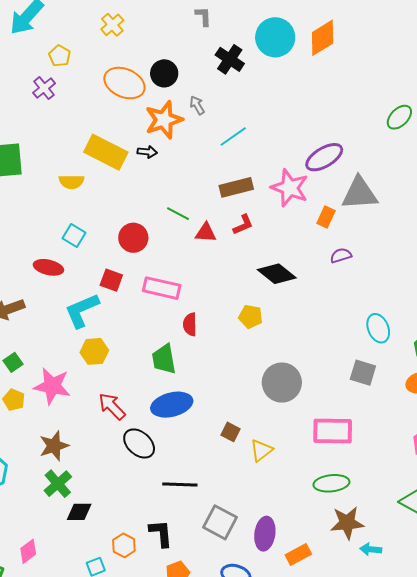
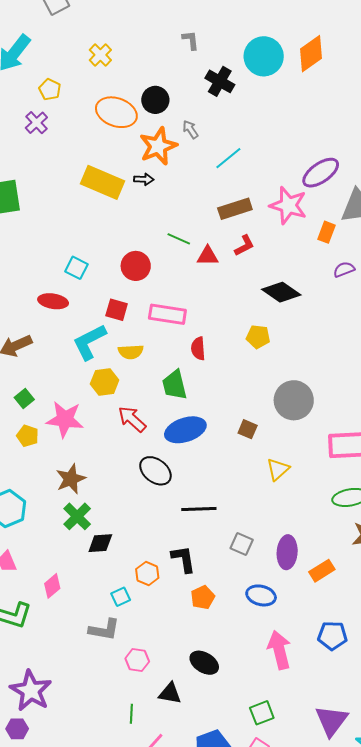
yellow semicircle: (71, 182) -> (131, 352), moved
red arrow: (112, 406) -> (132, 419), moved
brown square: (231, 432) -> (248, 429), moved
gray square: (220, 522) -> (242, 544), size x0.7

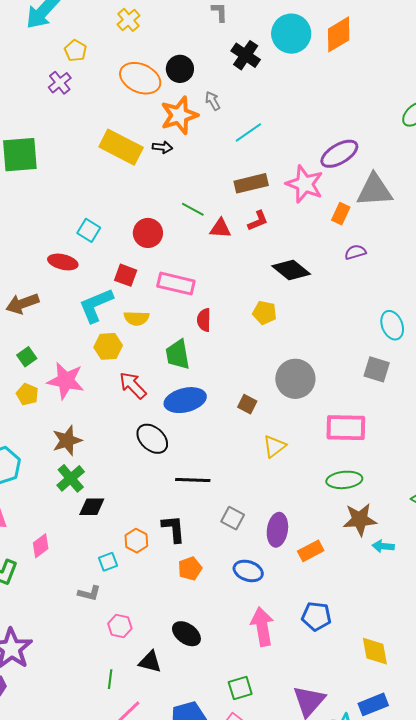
gray L-shape: (104, 630) -> (89, 593), size x0.7

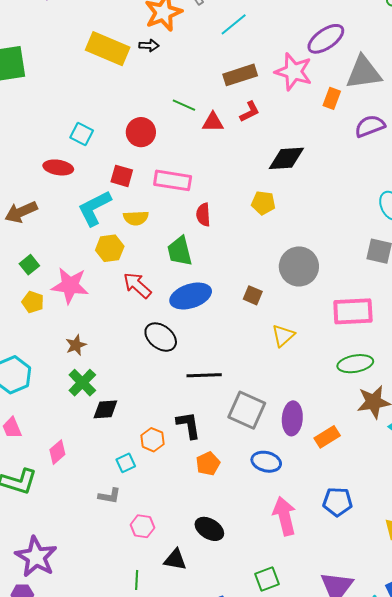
purple semicircle: (355, 252) -> (370, 126), moved, size x1.4
black diamond: (291, 270) -> (286, 158), turned -39
brown star: (67, 440) -> (76, 345), size x0.7
gray square: (233, 518) -> (247, 410), size x1.6

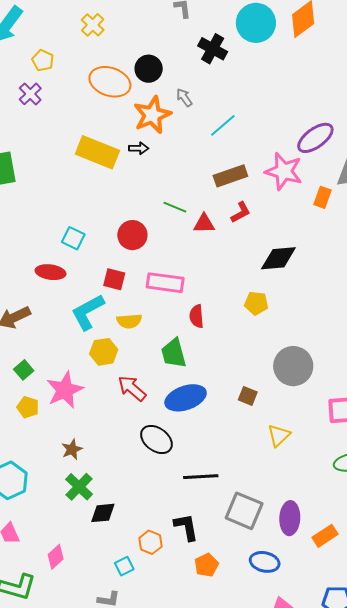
pink star: (70, 286) -> (65, 390), turned -30

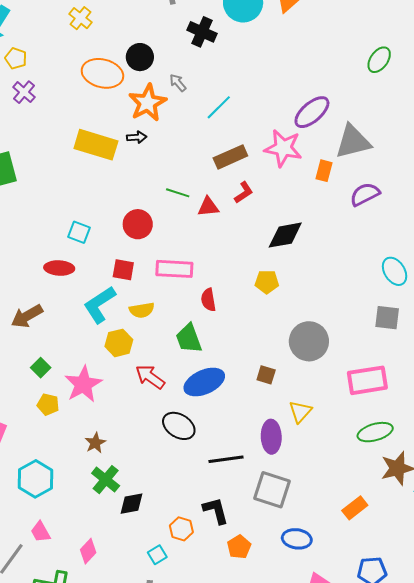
yellow pentagon: (43, 60) -> (16, 58), moved
purple ellipse: (290, 518) -> (271, 437), moved

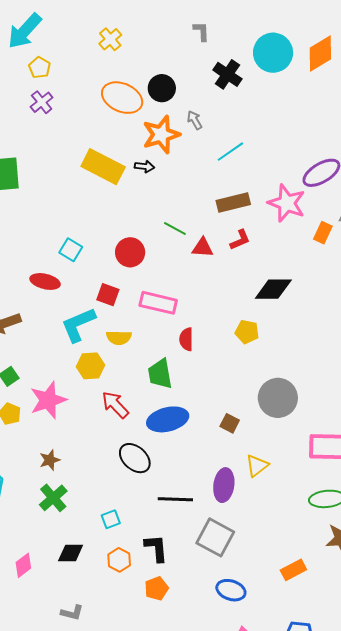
black diamond: (131, 504) -> (71, 553), moved
orange pentagon: (239, 547) -> (156, 589), moved
cyan square: (157, 555) -> (111, 519), moved

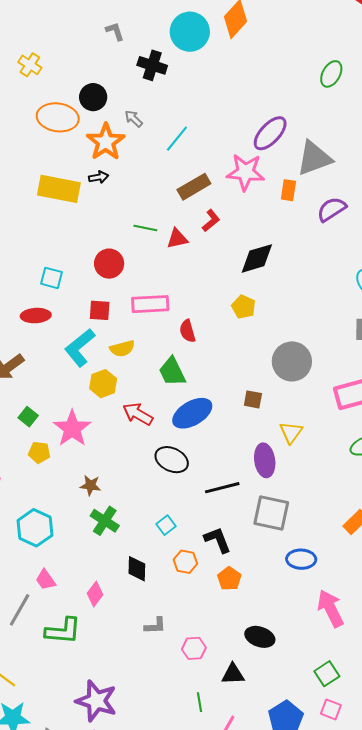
yellow pentagon: (247, 332) -> (244, 307), turned 30
brown star: (50, 460) -> (91, 485), turned -30
black diamond: (71, 553) -> (137, 569), turned -72

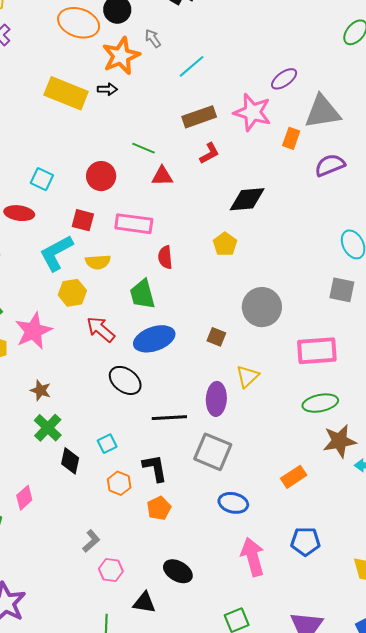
purple ellipse: (270, 133) -> (284, 79), size x0.7
red triangle: (177, 239) -> (162, 176), moved
black diamond: (137, 569) -> (70, 461), moved
gray L-shape: (155, 626) -> (91, 541), moved, turned -50

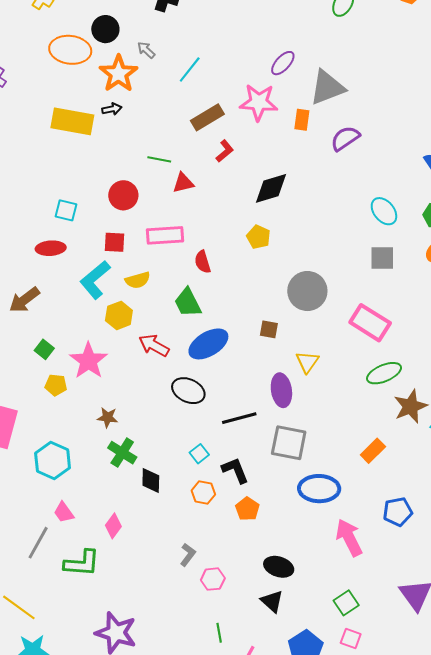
pink rectangle: (317, 351) -> (370, 323), turned 48
cyan square: (107, 444) -> (199, 454), moved
blue ellipse: (233, 503) -> (319, 489), size x1.4
black triangle: (144, 603) -> (272, 601), moved, turned 45

